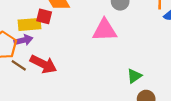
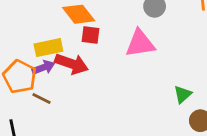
red square: (44, 16) -> (90, 35), moved
red arrow: (43, 64) -> (72, 64), moved

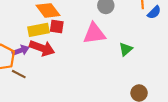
yellow rectangle: (48, 48) -> (39, 30), moved
green triangle: (183, 94) -> (126, 49), moved

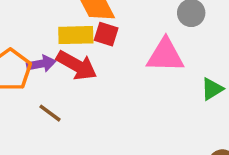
brown line: (19, 74) -> (50, 113), moved

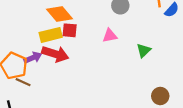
pink triangle: (165, 55) -> (110, 36), size x0.6
brown line: (50, 113) -> (23, 82), moved

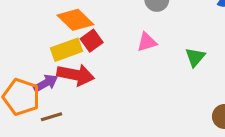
red square: (70, 30) -> (92, 41), turned -35
brown line: (23, 82) -> (52, 117), moved, turned -35

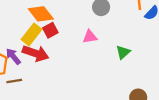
yellow rectangle: (67, 50) -> (31, 34), turned -40
purple arrow: (46, 83) -> (13, 56), turned -108

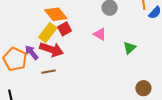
pink triangle: (90, 37) -> (100, 34), turned 40
brown line: (14, 81) -> (49, 72), moved

